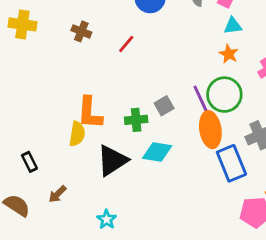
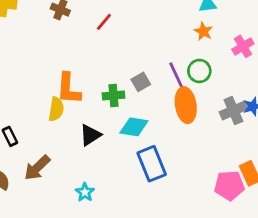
green circle: (224, 95) -> (199, 71), size x0.7
black triangle: (112, 160) -> (90, 135), size x0.7
blue rectangle: (231, 163) -> (152, 164), moved
brown arrow: (57, 194) -> (37, 168), size x1.5

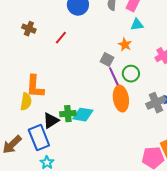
orange star: (203, 31) -> (125, 45), moved
gray square: (141, 82) -> (107, 60), moved, turned -32
green cross: (113, 96) -> (68, 114), moved
blue rectangle: (152, 164) -> (39, 138), moved

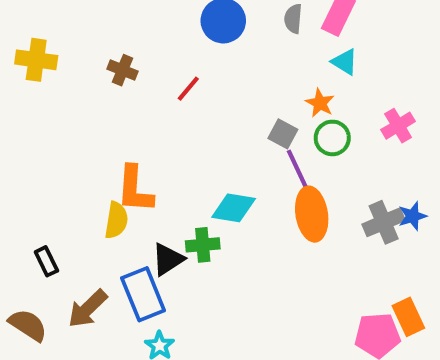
cyan triangle: (137, 25) -> (345, 62), turned 40
green circle: (131, 74) -> (332, 138), moved
cyan diamond: (83, 115) -> (234, 208), moved

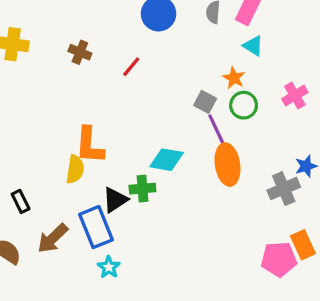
gray cross: (384, 222) -> (284, 189), moved

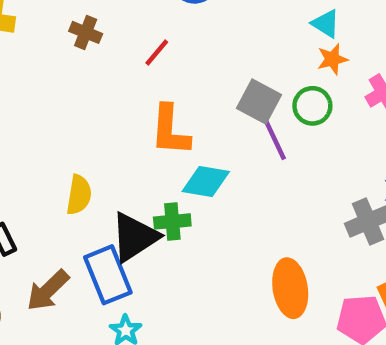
orange star: (234, 78) -> (332, 59), moved, turned 30
gray square: (205, 102) -> (259, 101), size x1.4
orange L-shape: (90, 145) -> (170, 130), moved
orange ellipse: (228, 165) -> (290, 288), moved
black triangle: (115, 200) -> (135, 237), size x1.4

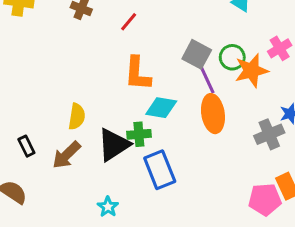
orange star: (332, 59) -> (251, 71), moved, size x1.6
blue rectangle: (108, 275) -> (160, 170), moved
orange ellipse: (290, 288) -> (213, 114), moved
brown arrow: (48, 290) -> (66, 155), moved

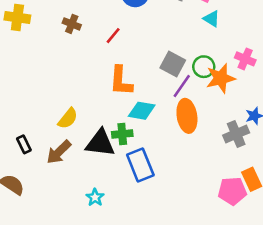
pink cross: (280, 48) -> (245, 59), turned -36
purple line: (207, 79) -> (182, 86), turned 60
yellow semicircle: (77, 117) -> (68, 118), turned 30
black triangle: (114, 145) -> (100, 143), turned 40

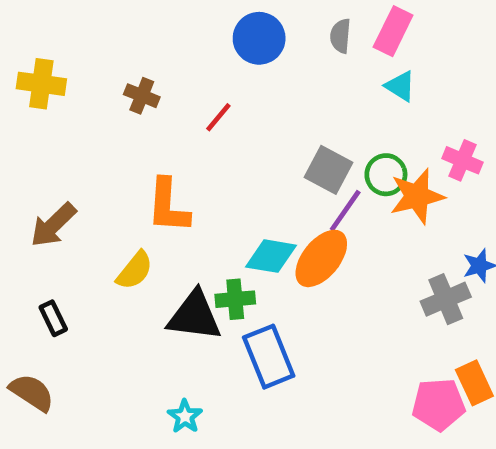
orange L-shape: (121, 81) -> (168, 206), moved
orange ellipse: (187, 116) -> (321, 258), moved, turned 48
brown arrow: (59, 152) -> (53, 225), moved

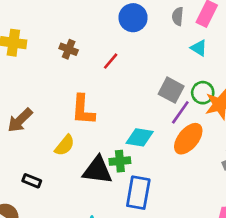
cyan triangle: (400, 86) -> (199, 48), moved
orange ellipse: (321, 258) -> (188, 139), moved
black rectangle: (53, 318) -> (32, 181), moved, turned -42
blue rectangle: (269, 357) -> (138, 193), turned 32

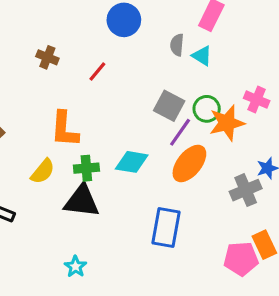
gray semicircle: (178, 16) -> (177, 45), moved
green cross: (120, 161) -> (86, 168), moved
blue rectangle: (138, 193) -> (166, 228), moved

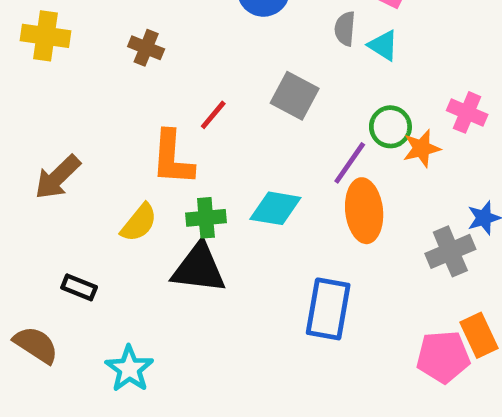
red line: (97, 71) -> (213, 115), moved
gray square: (169, 106) -> (295, 96), moved
orange star: (227, 123) -> (422, 148), size x0.7
orange ellipse: (189, 164) -> (364, 211), turned -45
cyan star: (75, 267) -> (129, 369), moved, size x1.4

